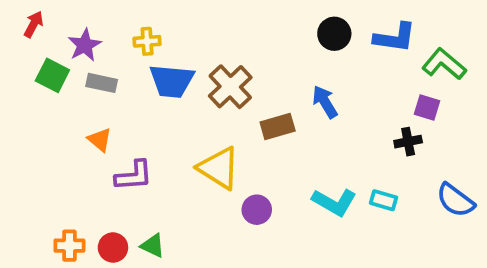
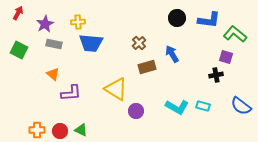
green square: (52, 75) -> (19, 50), moved
brown cross: (230, 87) -> (139, 43), moved, size x0.6

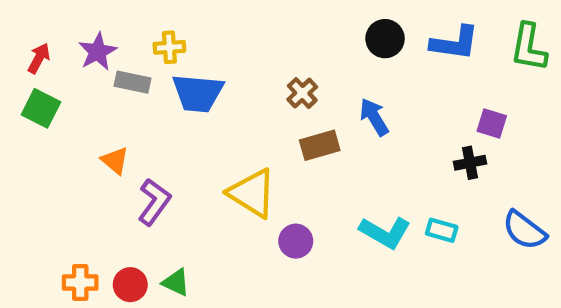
red arrow: (18, 13) -> (39, 58), moved
green L-shape: (235, 34) -> (529, 47), moved, turned -120
gray rectangle: (54, 44) -> (132, 82), moved
purple L-shape: (71, 93) -> (154, 202), turned -50

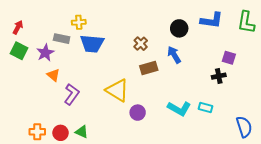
black circle: (385, 39) -> (179, 28), moved
purple star: (98, 52) -> (45, 53), moved
blue semicircle: (524, 230) -> (244, 127), moved, turned -145

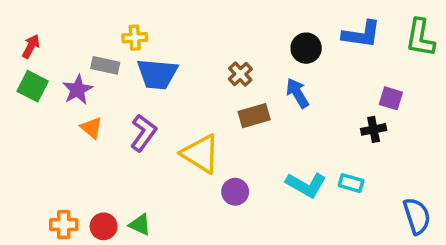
purple L-shape: (72, 94) -> (143, 133), moved

